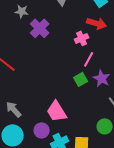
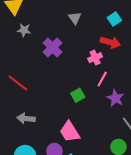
gray star: (22, 11) -> (24, 30), moved
green square: (81, 79) -> (78, 95), moved
gray arrow: (14, 109) -> (26, 119), moved, turned -42

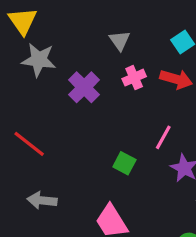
gray star: (24, 30) -> (39, 60), size x1.5
pink cross: (95, 58) -> (134, 78), moved
green square: (78, 95) -> (124, 163), turned -32

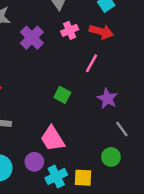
pink line: (163, 137) -> (92, 63), moved

